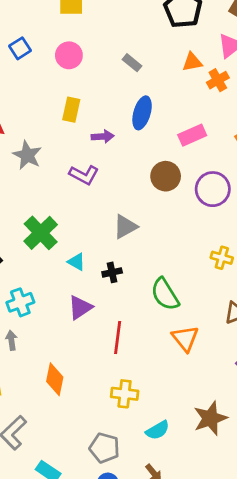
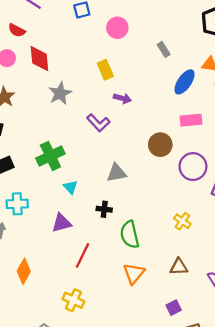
yellow rectangle: (71, 110) -> (105, 70), turned -54
blue ellipse: (142, 113) -> (185, 82), moved
black cross: (112, 272) -> (104, 209), moved

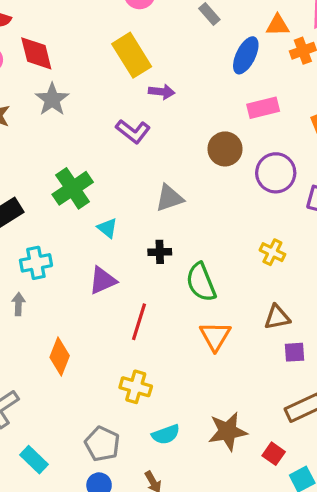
yellow rectangle: (105, 70) -> (132, 55), size x1.5
gray star: (60, 93) -> (52, 99), moved
purple square: (174, 308) -> (294, 352), moved, turned 32

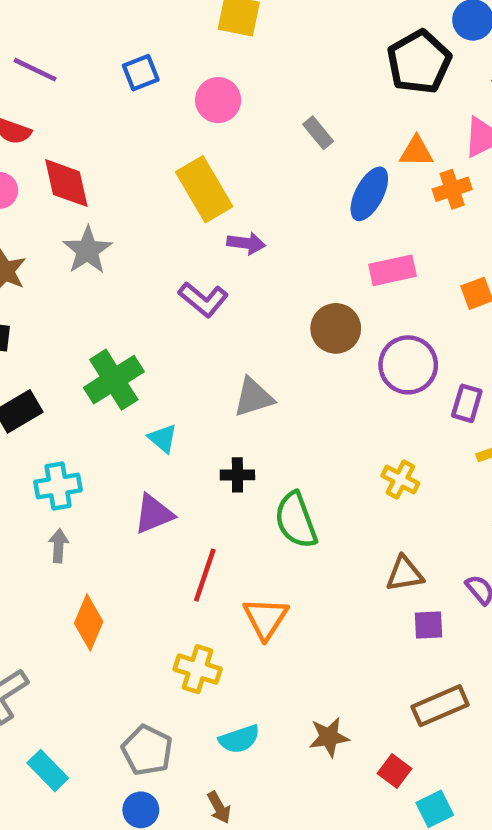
gray arrow: (18, 304) -> (59, 546), moved
orange triangle: (215, 336) -> (266, 618), moved
brown star: (228, 431) -> (329, 737), size x0.7

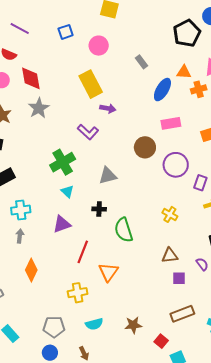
green cross: (114, 380) -> (63, 162), moved
yellow cross: (198, 669) -> (78, 293), turned -30
gray pentagon: (147, 750) -> (54, 327), turned -30

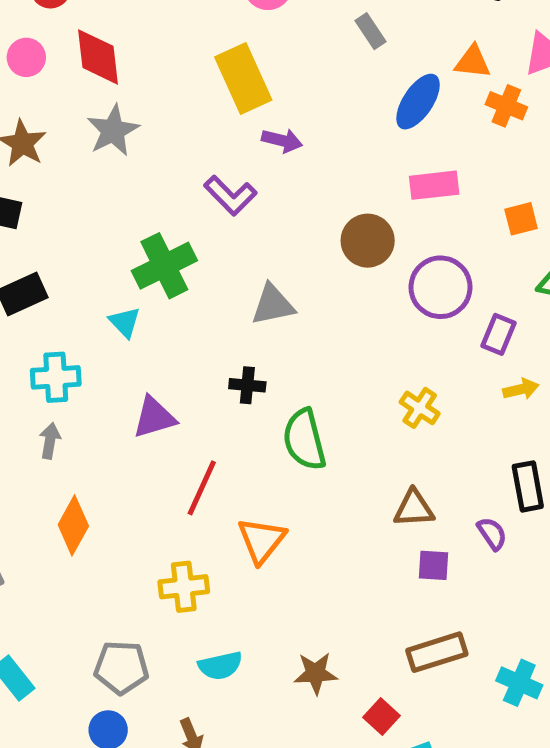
orange cross: (199, 89) -> (506, 106), turned 35
cyan triangle: (67, 192) -> (125, 322), moved

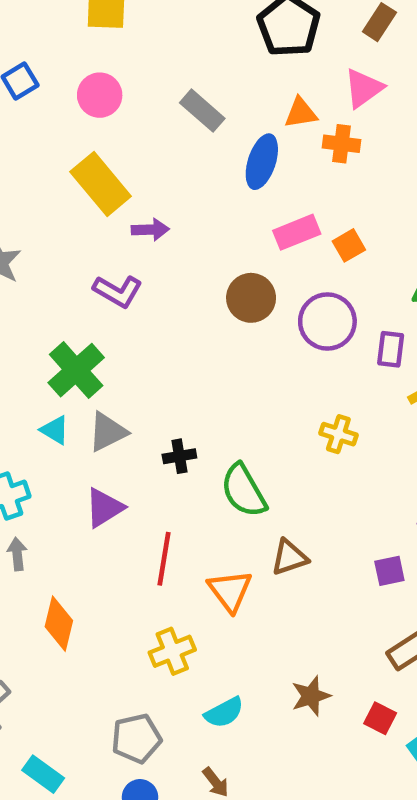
gray rectangle: (371, 31) -> (202, 111), size x1.4
orange square: (521, 219) -> (349, 245), moved
gray triangle: (273, 305) -> (108, 432), moved
brown triangle: (414, 508) -> (289, 557), moved

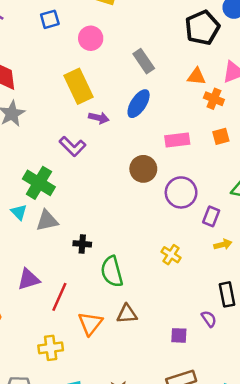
blue ellipse: (262, 162) -> (139, 104), moved
orange square: (349, 245) -> (221, 136), moved
green cross: (76, 370) -> (39, 183), turned -32
purple triangle: (104, 508) -> (29, 279), moved

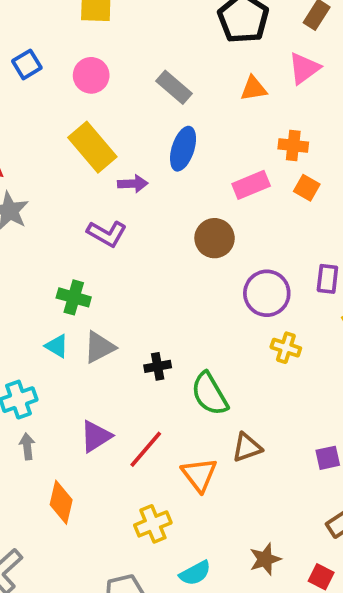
orange cross: (214, 99) -> (293, 145), moved
orange square: (221, 136) -> (307, 188), moved, turned -30
green cross: (39, 183) -> (74, 297), size x0.7
purple circle: (181, 192) -> (267, 293), moved
red line: (59, 297) -> (146, 449), turned 32

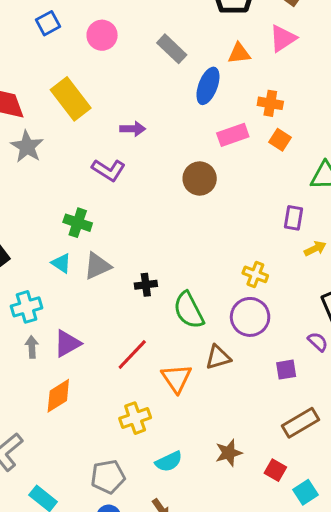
yellow rectangle: (92, 147) -> (71, 99), moved
blue ellipse: (183, 149) -> (208, 86), moved
purple circle: (267, 293) -> (250, 317), moved
purple triangle: (96, 436) -> (67, 344), moved
orange diamond: (61, 502) -> (58, 396), turned 42

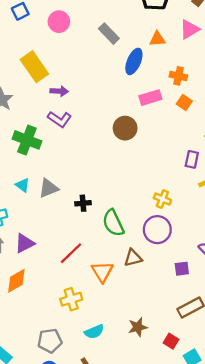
purple arrow: (133, 129) -> (59, 91), moved
green cross: (78, 223) -> (27, 140), moved, size x1.4

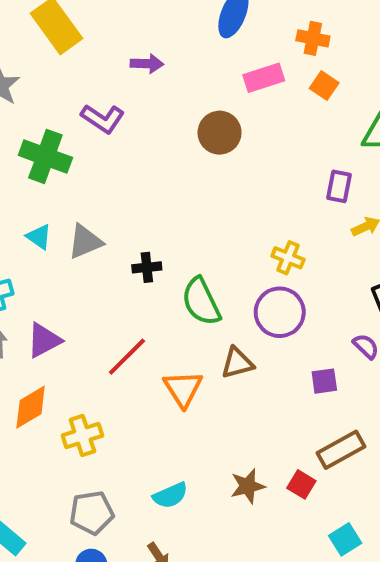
purple arrow: (59, 91) -> (147, 64), moved
yellow cross: (71, 299) -> (82, 435), moved
red square: (171, 341) -> (301, 484), moved

